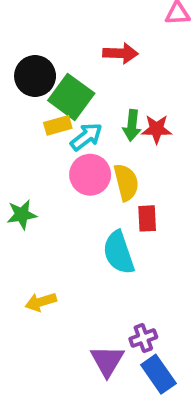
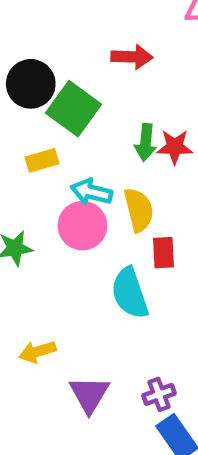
yellow rectangle: (58, 125) -> (42, 160), moved
cyan arrow: (86, 137) -> (91, 192), moved, turned -128
pink circle: (90, 175) -> (82, 226), moved
purple triangle: (107, 361) -> (89, 394), moved

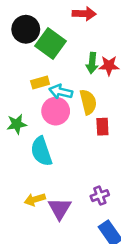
yellow rectangle: (42, 160) -> (40, 83), moved
cyan semicircle: (130, 293) -> (41, 151), moved
yellow arrow: (37, 352) -> (35, 199), moved
purple cross: (159, 394) -> (100, 196), moved

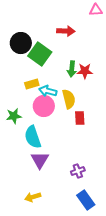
yellow arrow: (35, 199) -> (33, 197), moved
purple triangle: (60, 209) -> (40, 160), moved

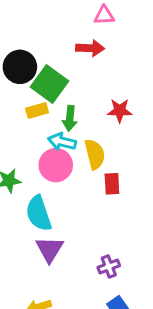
pink triangle: (96, 10) -> (104, 15), moved
green arrow: (72, 69) -> (70, 118), moved
yellow rectangle: (32, 84) -> (37, 111), moved

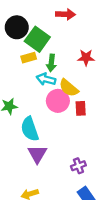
yellow semicircle: (95, 154) -> (69, 88), turned 144
pink circle: (56, 165) -> (58, 101), moved

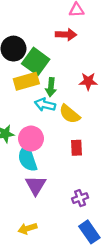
yellow rectangle: (29, 58) -> (26, 81), size x1.5
pink circle: (58, 101) -> (31, 139), moved
red rectangle: (81, 108) -> (77, 148), moved

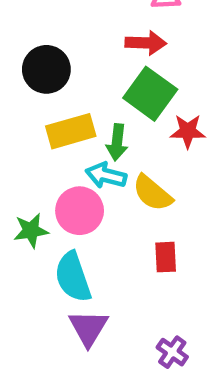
green square: (36, 61) -> (150, 94), moved
pink circle: (31, 139) -> (80, 211), moved
purple cross: (80, 198) -> (172, 352), turned -35

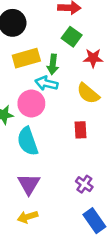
green square: (150, 94) -> (72, 37), size x0.7
yellow semicircle: (152, 193) -> (88, 93), moved
purple triangle: (88, 328) -> (29, 184), moved

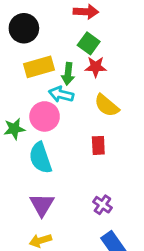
red star: (93, 58) -> (96, 67), moved

